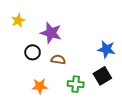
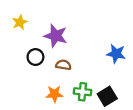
black square: (102, 76) -> (107, 96), moved
orange star: (40, 86) -> (54, 94), moved

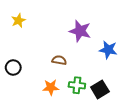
purple star: (56, 36) -> (80, 31), moved
black circle: (35, 57) -> (13, 67), moved

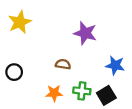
yellow star: (18, 21) -> (20, 22), size x1.5
blue star: (108, 50) -> (115, 65), moved

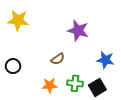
yellow star: (20, 22) -> (18, 20), turned 30
brown semicircle: (63, 64) -> (58, 59), turned 136

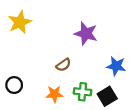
yellow star: (18, 20) -> (20, 22), turned -30
black circle: (13, 66) -> (14, 85), moved

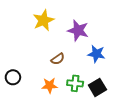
yellow star: (20, 22) -> (43, 20), moved
blue star: (116, 66) -> (96, 54), moved

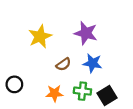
yellow star: (43, 20) -> (40, 36), moved
blue star: (96, 54) -> (92, 63), moved

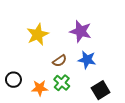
green cross: (82, 91) -> (62, 83), moved, turned 35
orange star: (55, 93) -> (40, 88), moved

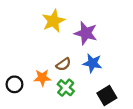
yellow star: (38, 35) -> (53, 21), moved
orange star: (40, 88) -> (42, 78), moved

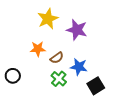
blue star: (92, 63) -> (79, 67), moved
orange star: (42, 78) -> (38, 49), moved

